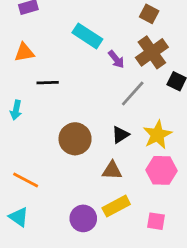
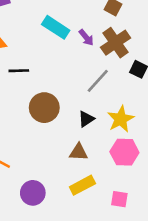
purple arrow: (116, 59) -> (86, 38), moved
brown circle: (75, 139) -> (44, 108), moved
purple circle: (83, 218) -> (33, 193), moved

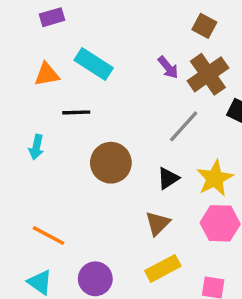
cyan rectangle: (56, 27) -> (94, 64), moved
brown triangle: (79, 152) -> (158, 223), turned -48

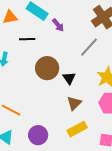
purple arrow: (168, 67) -> (58, 25), moved
black triangle: (168, 178) -> (69, 78), moved, turned -32

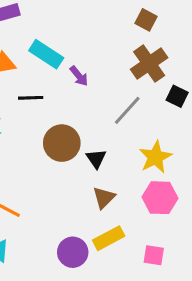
purple circle: (38, 135) -> (73, 252), moved

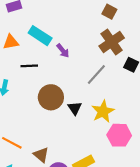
yellow star: (155, 157) -> (103, 111), moved
brown triangle: (104, 198) -> (41, 155), moved, turned -35

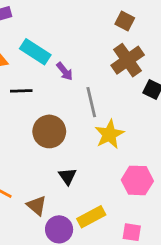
gray line: (96, 75) -> (91, 102), moved, turned -55
black triangle: (75, 108) -> (67, 176), moved
yellow star: (103, 111) -> (109, 134), moved

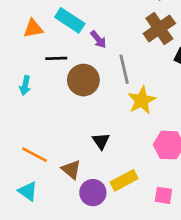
brown circle: (49, 131) -> (83, 80), moved

